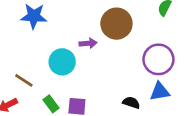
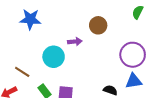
brown circle: (116, 24) -> (98, 25), size x0.7

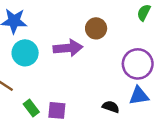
purple arrow: (75, 42) -> (68, 48), size x1.6
cyan circle: (54, 57) -> (25, 53), moved

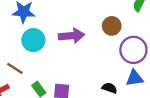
brown circle: (96, 28) -> (112, 26), moved

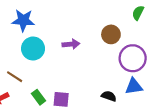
purple arrow: (71, 36) -> (71, 44), size x0.7

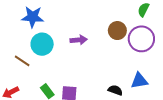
purple circle: (133, 58) -> (141, 39), moved
brown line: (15, 77) -> (22, 61), moved

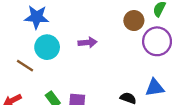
brown circle: (117, 31) -> (134, 21), moved

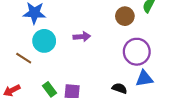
purple circle: (157, 41) -> (137, 52), moved

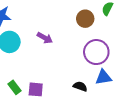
purple arrow: (82, 37) -> (45, 38), turned 35

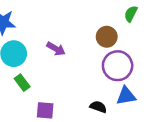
brown circle: (85, 19) -> (107, 37), moved
green rectangle: (14, 87) -> (22, 83), moved

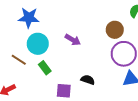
black semicircle: (98, 107) -> (88, 80), moved

